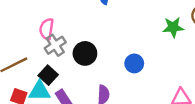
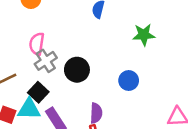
green star: (173, 27) -> (144, 35), moved

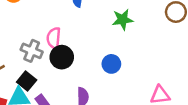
pink semicircle: (37, 44) -> (54, 38), moved
gray cross: (46, 61) -> (32, 51), turned -30

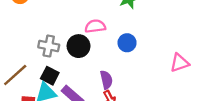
pink semicircle: (54, 38) -> (95, 26), moved, turned 90

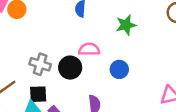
black square: (50, 76) -> (38, 94), turned -36

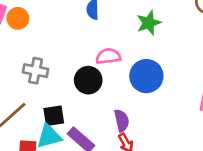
gray cross: (40, 64) -> (36, 71), moved
blue circle: (119, 69) -> (146, 76), size x1.5

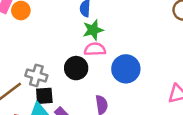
green star: (149, 23) -> (93, 30), moved
gray cross: (36, 71) -> (36, 75), moved

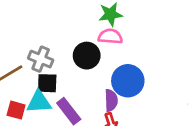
blue circle: (126, 69) -> (128, 81), moved

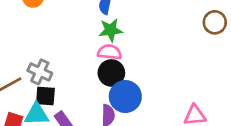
black circle: (87, 56) -> (111, 73), moved

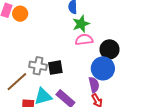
black circle: (111, 73) -> (110, 49), moved
black square: (45, 96) -> (55, 68), moved

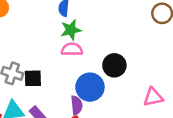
black circle: (110, 49) -> (114, 65), moved

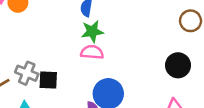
black circle: (114, 65) -> (178, 65), moved

